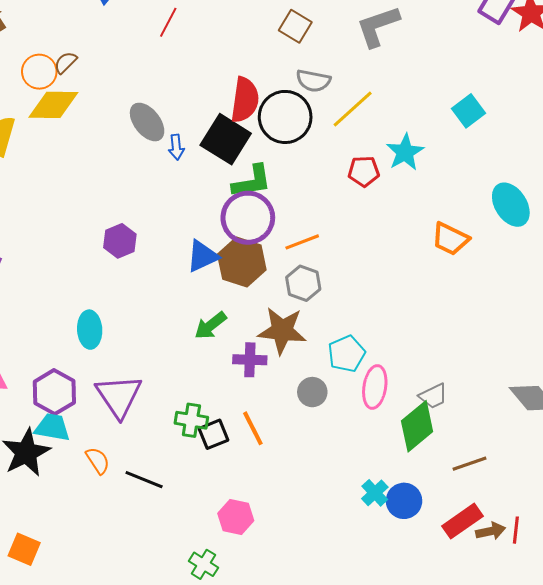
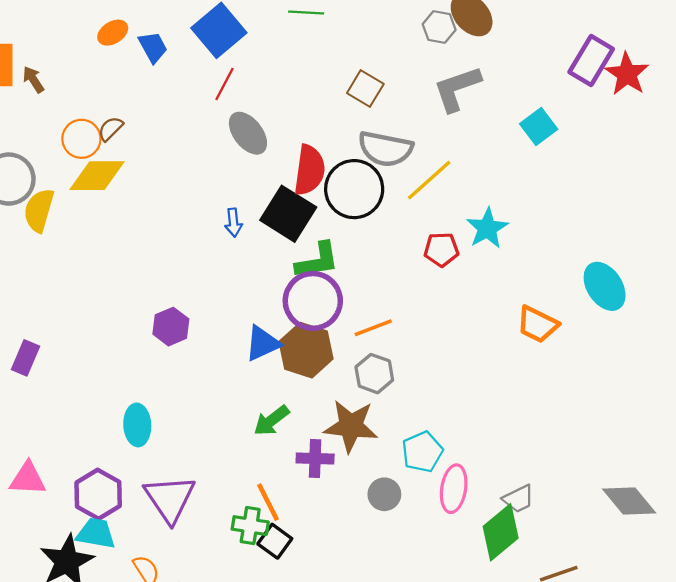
gray semicircle: (313, 81) -> (385, 149), size x1.4
cyan square: (468, 111) -> (539, 126), moved
gray ellipse: (147, 122) -> (248, 133), moved
orange line: (253, 428) -> (268, 502), moved
black square: (214, 434) -> (275, 541), turned -32

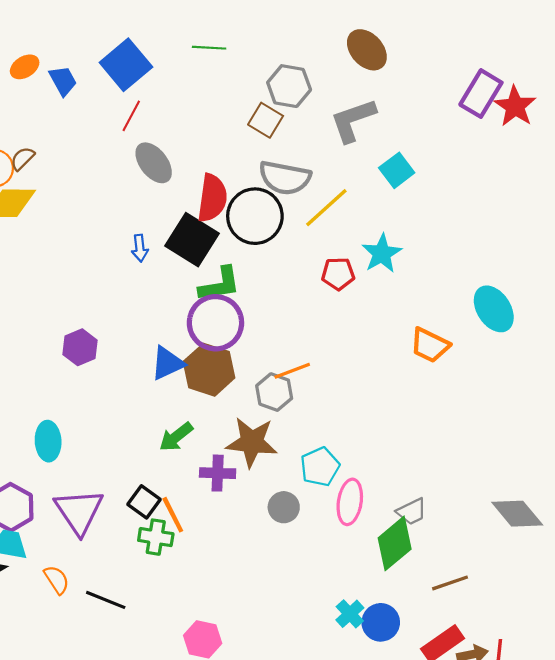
gray hexagon: (439, 27) -> (289, 86), moved, size x1.4
cyan square: (539, 126) -> (397, 170), moved
orange line: (373, 328) -> (292, 371), moved
black square: (275, 541) -> (144, 502), moved

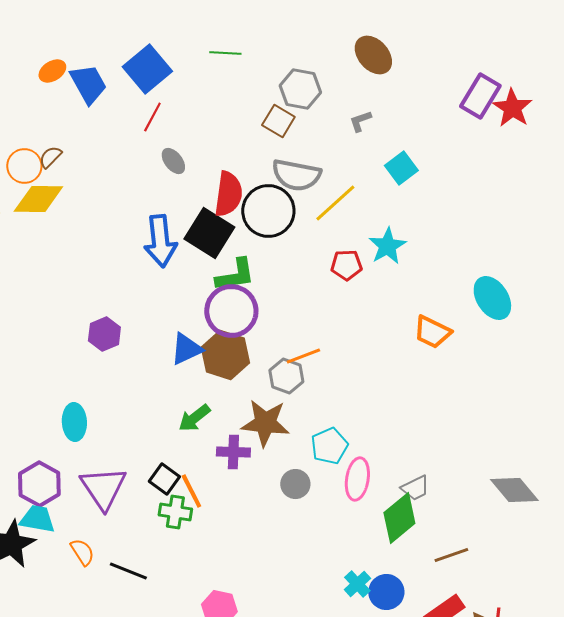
blue trapezoid: (63, 81) -> (88, 84), size x1.4
gray L-shape: (353, 120) -> (360, 121), size x0.5
gray ellipse: (154, 163) -> (173, 161), size x0.7
blue arrow: (140, 248) -> (160, 241), size x2.0

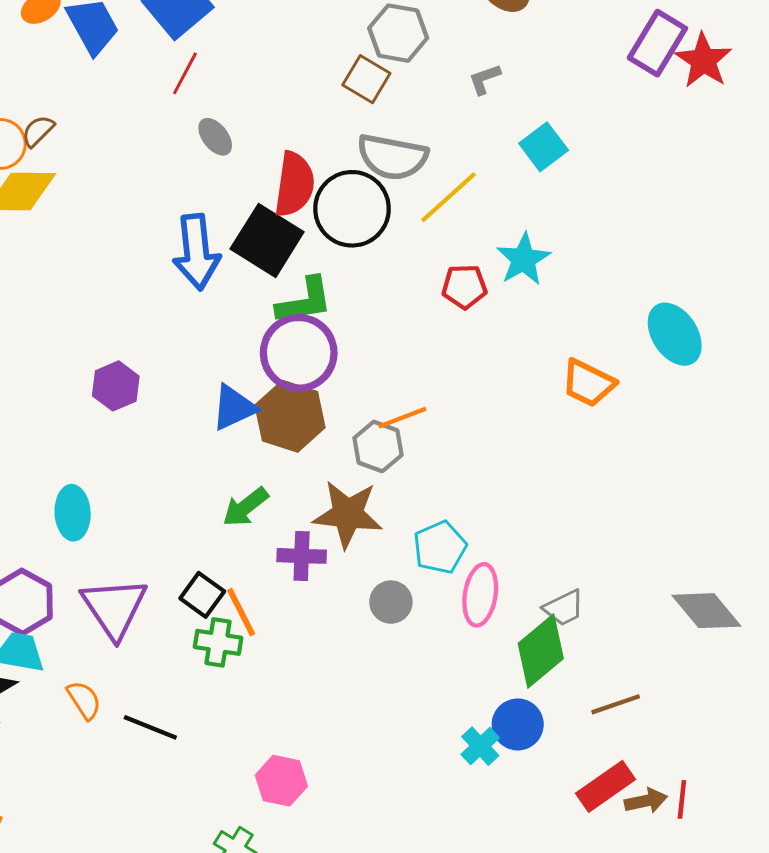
blue circle: (386, 592) -> (518, 724), moved

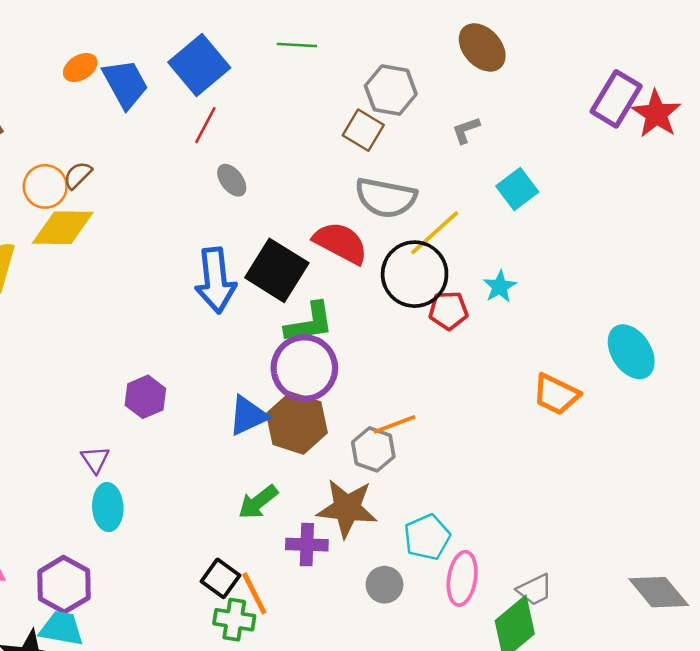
red semicircle: (294, 184) -> (341, 243), moved, turned -70
black circle: (352, 209) -> (415, 274), moved
cyan star: (523, 259) -> (500, 287), size x0.7
purple triangle: (114, 608) -> (95, 459), moved, size x0.5

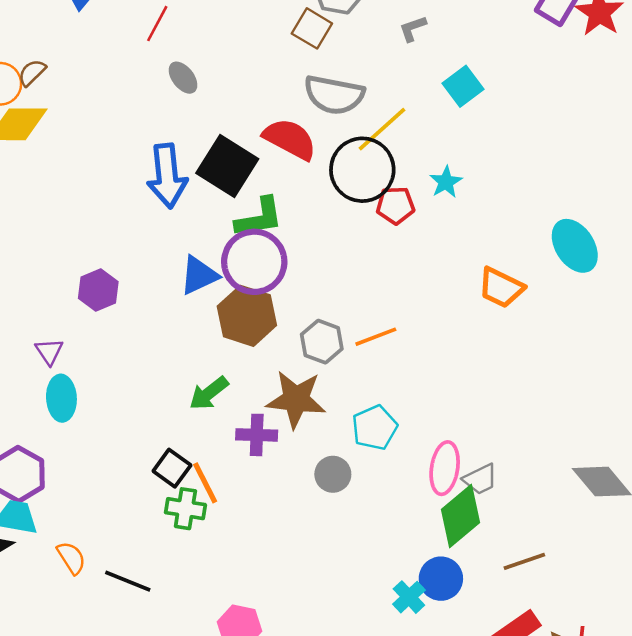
blue triangle: (248, 416) -> (199, 275), moved
orange line: (395, 424) -> (376, 337), moved
pink ellipse: (462, 578) -> (445, 468), moved

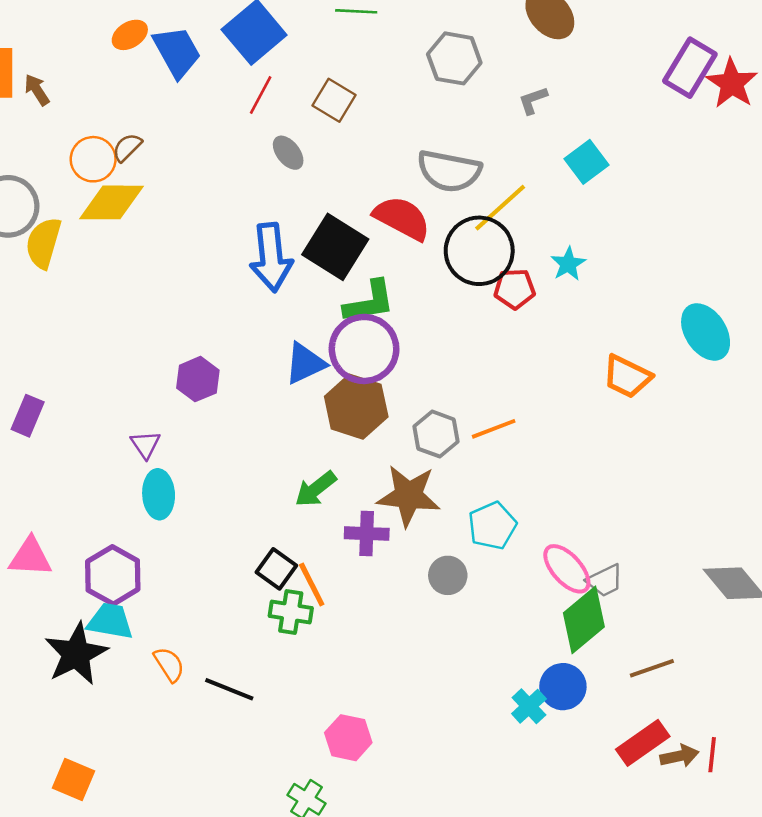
brown square: (312, 28) -> (334, 100), moved
pink ellipse: (445, 468) -> (567, 569), turned -51

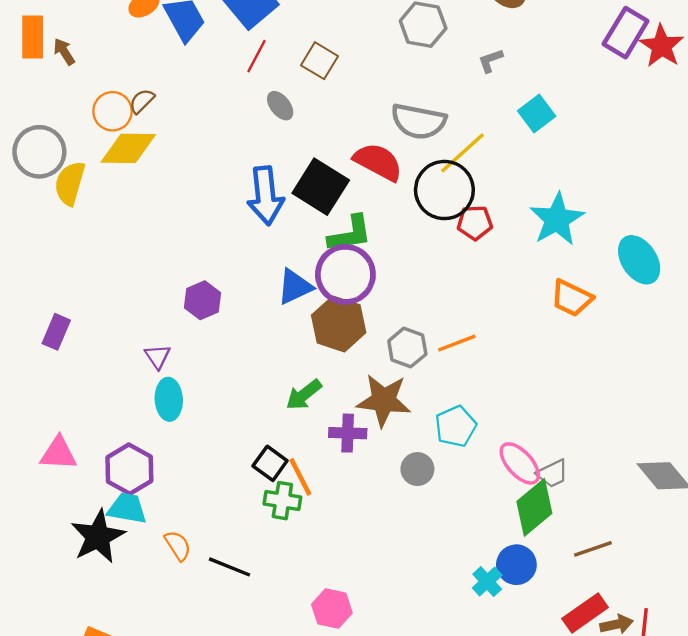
cyan star: (568, 264) -> (557, 219), moved, size x1.8

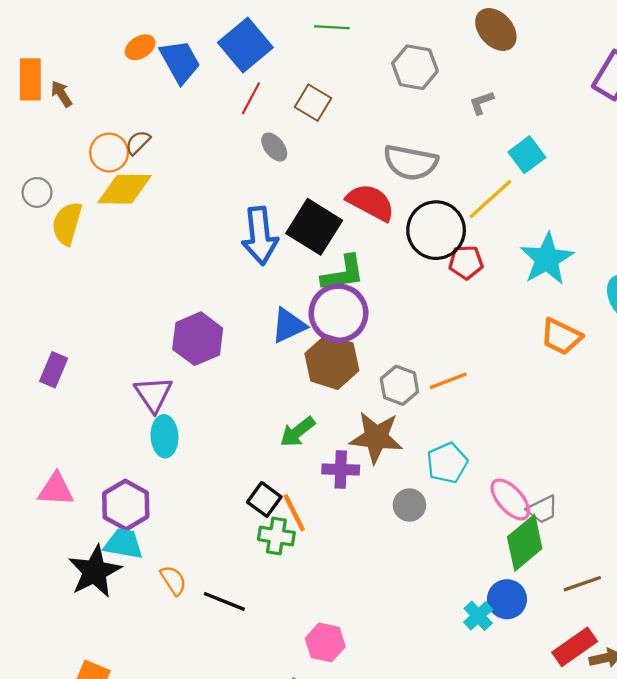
gray circle: (39, 152) -> (37, 192), size x0.6
yellow line: (462, 153) -> (490, 199), moved
purple hexagon: (203, 300) -> (198, 339), size x1.4
purple triangle: (158, 357) -> (153, 394), size x1.5

